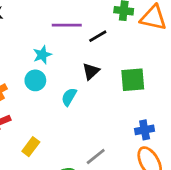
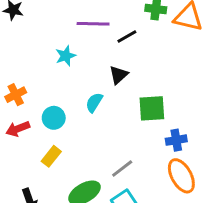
cyan circle: (35, 80) -> (54, 118), moved
green square: (133, 80) -> (152, 108), moved

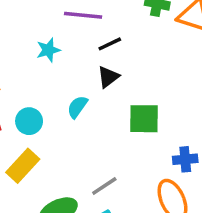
black line: (127, 37) -> (110, 44), moved
blue cross: (176, 140) -> (185, 159), moved
yellow rectangle: (51, 156) -> (23, 166), size x1.4

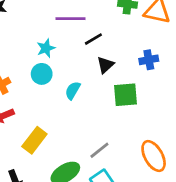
black triangle: (108, 77) -> (105, 65), moved
cyan circle: (29, 121) -> (42, 74), moved
blue cross: (185, 159) -> (149, 60), moved

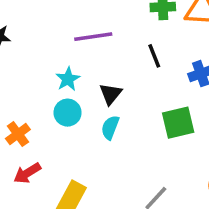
black line: (93, 39) -> (154, 56), moved, turned -72
black triangle: (105, 65) -> (111, 94), moved

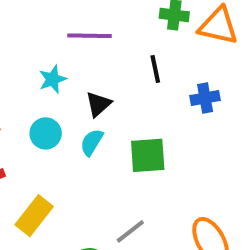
cyan circle: (68, 113) -> (46, 133), moved
green square: (178, 123) -> (148, 155), moved

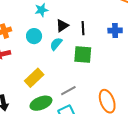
black line: (155, 69) -> (83, 28), moved
yellow rectangle: (34, 216) -> (34, 78), moved

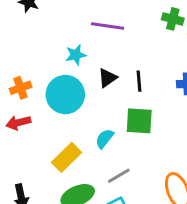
cyan circle: (34, 36) -> (65, 95), size x1.6
cyan semicircle: (56, 44) -> (104, 139), moved

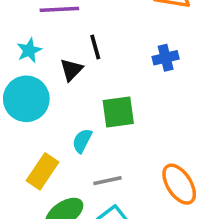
black line: (139, 81) -> (95, 47), moved
gray line: (119, 176) -> (107, 181), turned 30

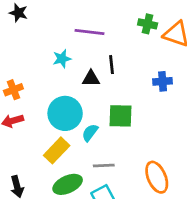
black triangle: (71, 70) -> (91, 78), turned 36
cyan circle: (26, 99) -> (65, 113), moved

